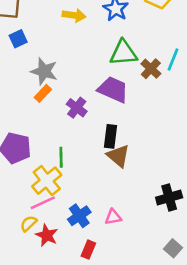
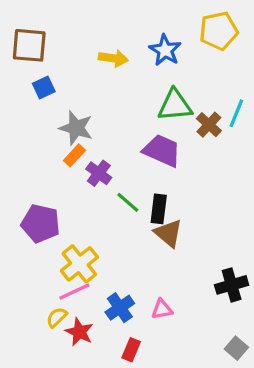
purple cross: (77, 108) -> (99, 173), moved
green line: (61, 157) -> (128, 202), moved, turned -48

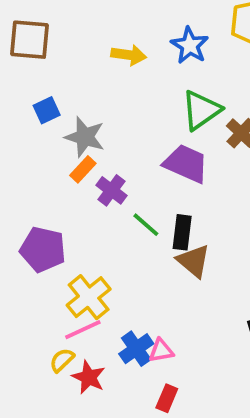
blue square: (44, 87) -> (47, 110), moved
green triangle: (175, 105) -> (201, 110), turned -30
pink triangle: (162, 309) -> (161, 351), moved
red rectangle: (131, 350) -> (167, 398), moved

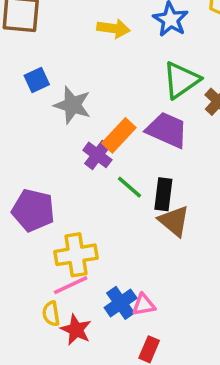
orange rectangle: (83, 169) -> (119, 135), moved, size x1.4
yellow cross: (89, 297) -> (76, 255), turned 30
yellow semicircle: (62, 360) -> (51, 314), turned -55

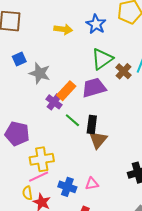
purple trapezoid: (167, 130) -> (94, 88), turned -40
brown triangle: (174, 221) -> (98, 140), turned 30
blue cross: (121, 303) -> (67, 187), turned -36
pink triangle: (144, 305) -> (92, 184), moved

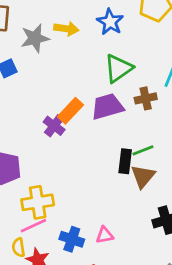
brown cross: (124, 71) -> (146, 98), moved, turned 35
gray star: (40, 73) -> (35, 38), moved, turned -30
green line: (72, 120) -> (143, 150), moved, turned -63
black rectangle: (92, 124) -> (125, 161), moved
brown triangle: (98, 140) -> (143, 176), moved

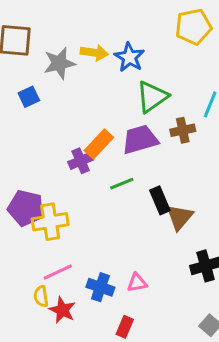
blue star: (110, 22) -> (129, 57), moved
purple cross: (54, 126) -> (81, 161), turned 30
green line: (143, 150) -> (122, 184), moved
black rectangle: (125, 161) -> (160, 200), turned -30
yellow cross: (38, 202) -> (50, 222), moved

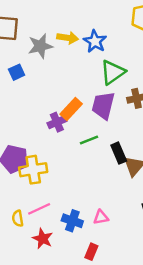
purple trapezoid: (140, 139) -> (103, 106), turned -60
yellow semicircle: (41, 296) -> (18, 218), moved

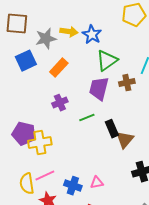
blue square: (17, 72) -> (26, 61), size x1.5
orange rectangle: (71, 109) -> (59, 68), moved
yellow semicircle: (18, 218) -> (27, 184), size x1.5

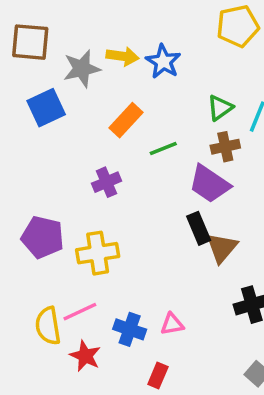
green triangle: (107, 61) -> (220, 108), moved, size x0.7
orange rectangle: (59, 68) -> (126, 120), moved
purple trapezoid: (99, 89) -> (209, 184), moved, turned -70
green line: (87, 118) -> (163, 148), moved
yellow cross: (40, 143) -> (98, 253), moved

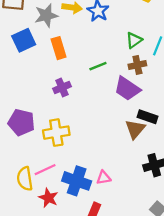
orange rectangle: (126, 120) -> (59, 48), moved, turned -60
black rectangle: (199, 228) -> (148, 117), moved, turned -48
blue cross: (130, 329) -> (77, 181), size x1.4

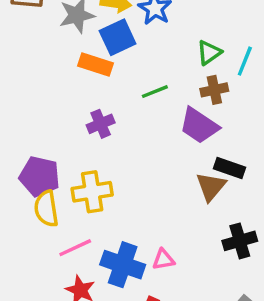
blue square: (24, 40) -> (118, 37), moved
orange rectangle: (59, 48) -> (96, 64), turned -55
yellow semicircle: (25, 179) -> (46, 209), moved

